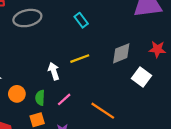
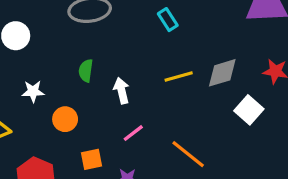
yellow line: (80, 59) -> (179, 76), moved
green semicircle: (40, 98) -> (86, 71), moved

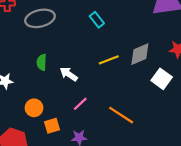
white arrow: (122, 91) -> (69, 74), turned -36
orange circle: (65, 119) -> (34, 108), moved

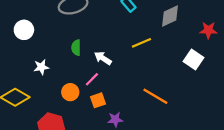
gray diamond: (140, 54) -> (170, 16), moved
pink line: (80, 104) -> (92, 79), moved
orange square: (52, 126) -> (98, 100), moved

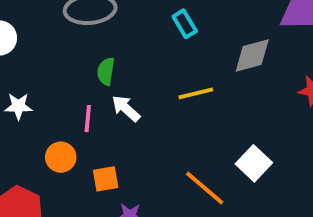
green semicircle: (76, 48) -> (106, 71), moved
white square: (194, 60) -> (254, 163), moved
pink line: (92, 79) -> (88, 119), moved, turned -49

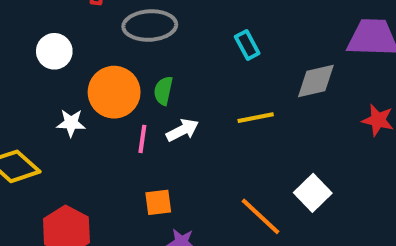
white arrow: (126, 108) -> (182, 130), turned 108
orange circle: (61, 157) -> (114, 92), moved, size x1.6

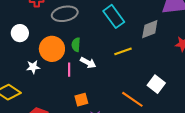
cyan rectangle: (247, 45) -> (114, 16), size x1.6
white arrow: (182, 130) -> (88, 63), turned 63

